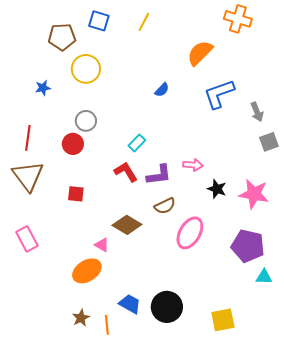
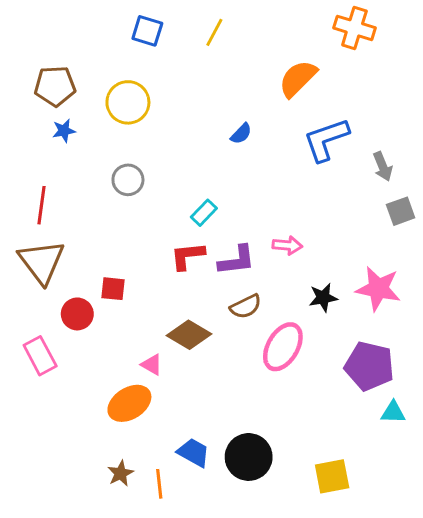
brown pentagon: (62, 37) -> (55, 86), moved
red circle: (73, 144) -> (77, 314), moved
red L-shape: (126, 172) -> (188, 256), turned -65
black star: (217, 189) -> (323, 298), moved, turned -30

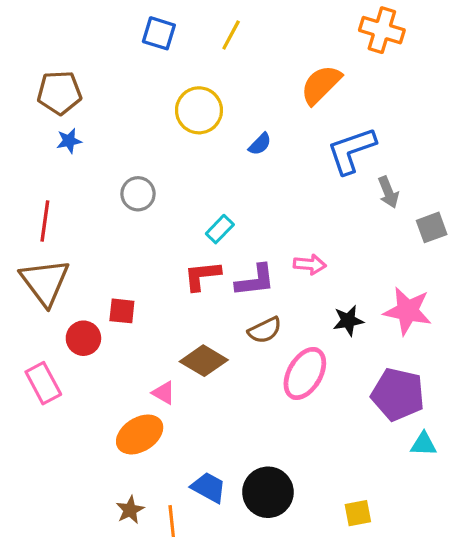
yellow circle: (128, 102) -> (199, 110), moved
gray arrow: (383, 166) -> (388, 192), moved
yellow square: (332, 476) -> (358, 513), size x0.7

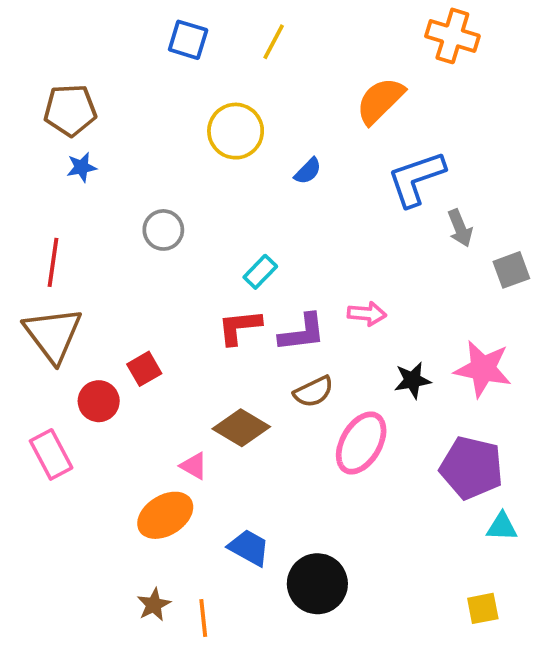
red square: (122, 311) -> (144, 369), turned -36
blue trapezoid: (209, 487) -> (249, 548), moved
yellow square: (358, 513) -> (483, 608), moved

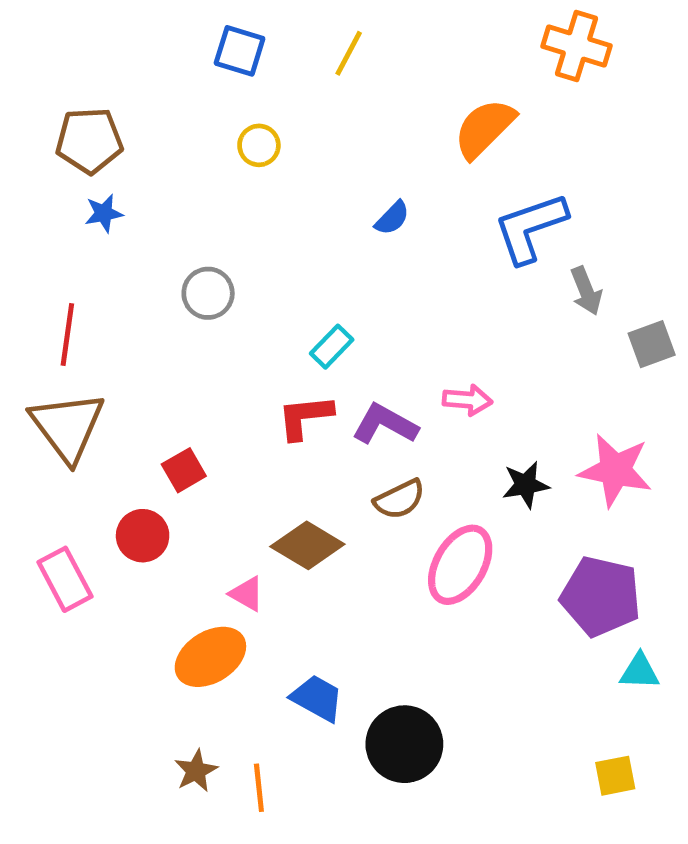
yellow circle: (236, 131) -> (259, 145), moved, size x0.6
purple L-shape: (302, 333) -> (385, 424), turned -144
red circle: (99, 401) -> (143, 536), moved

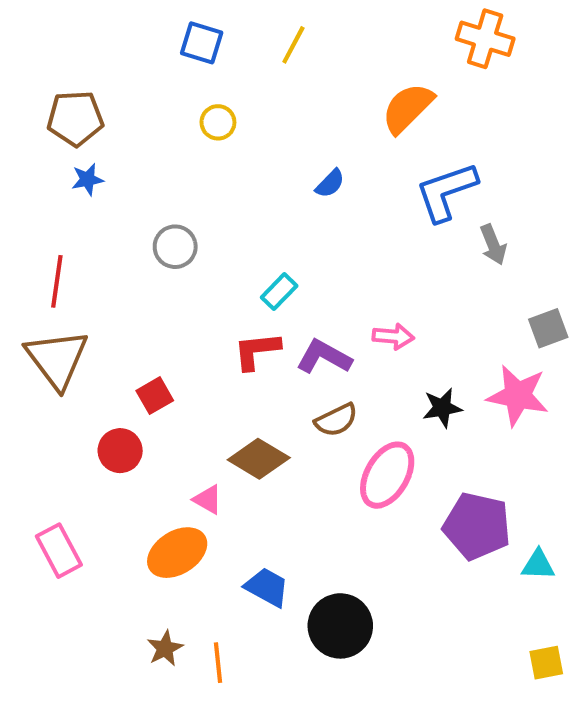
gray square: (652, 344) -> (548, 328), moved
pink rectangle: (65, 579) -> (59, 551), moved
purple pentagon: (601, 596) -> (477, 526), moved
yellow square: (615, 776) -> (546, 663), moved

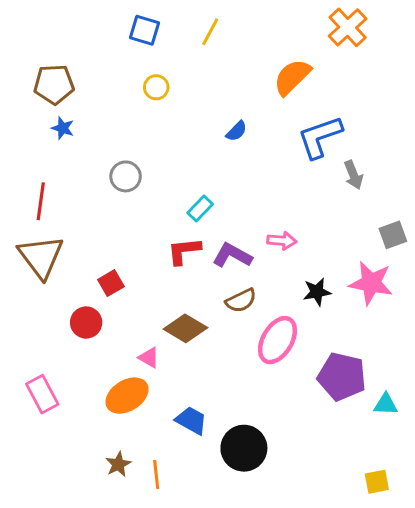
orange cross: (485, 39) -> (348, 27), turned 30
blue star: (87, 179) -> (63, 128), turned 30
yellow square: (546, 663) -> (377, 482), moved

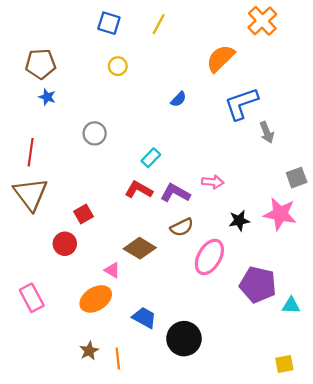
red L-shape: (184, 251) -> (139, 190), turned 36

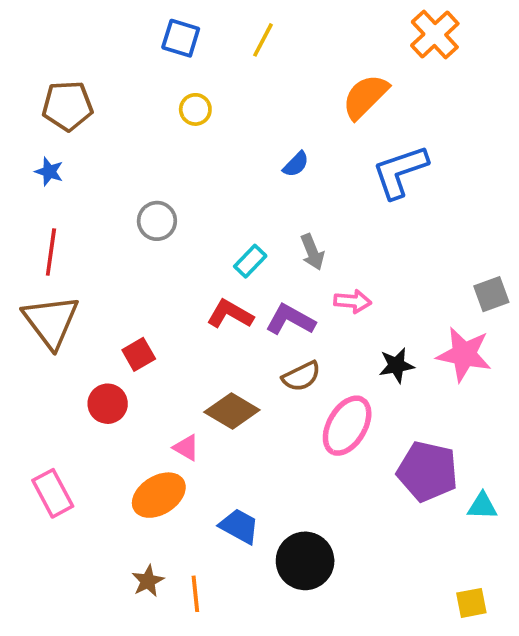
blue star: (47, 97) -> (49, 172), moved
gray arrow: (267, 132) -> (312, 252), moved

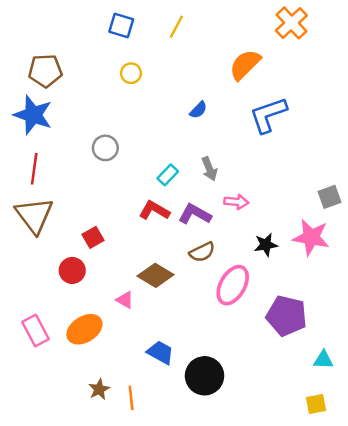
blue star: (49, 172) -> (33, 115), size x2.0
orange ellipse: (159, 495) -> (84, 329), moved
cyan triangle: (482, 506) -> (323, 360), moved

